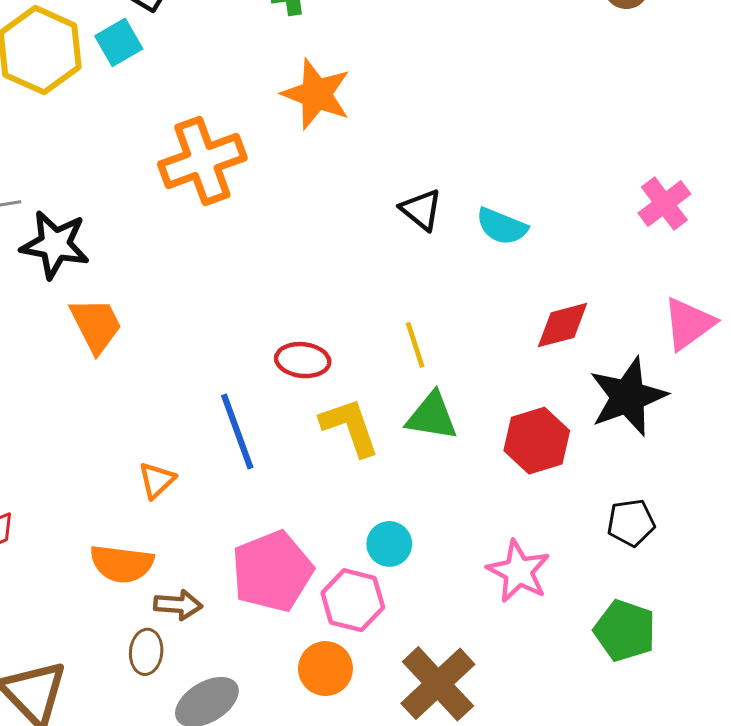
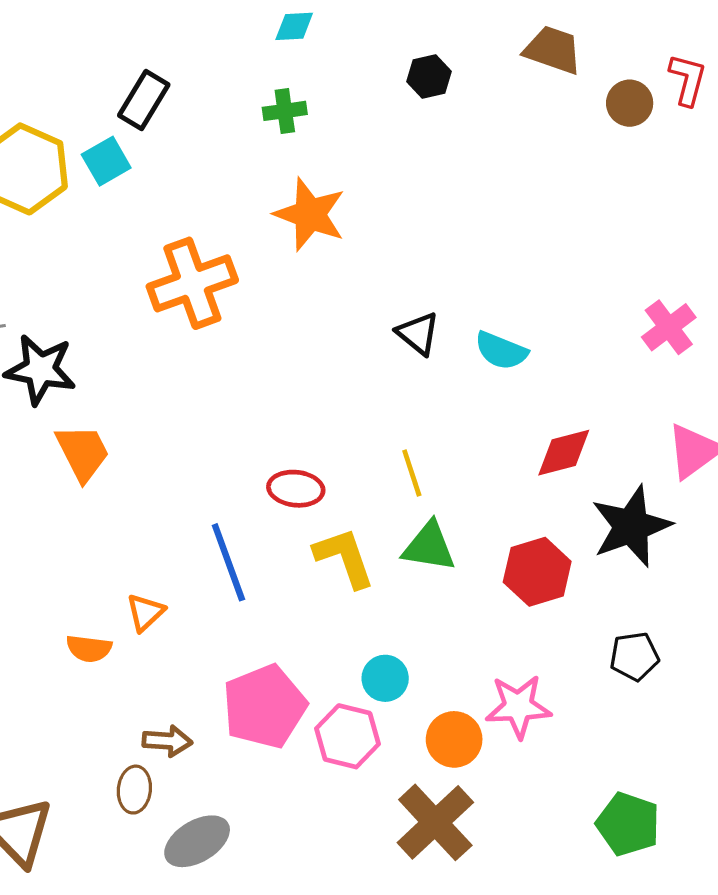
orange semicircle: (122, 564) -> (89, 649), moved, size x0.7
pink star: (518, 571) -> (518, 706), turned -30
green pentagon: (625, 631) -> (628, 824), moved
orange circle: (325, 669) -> (454, 739), moved

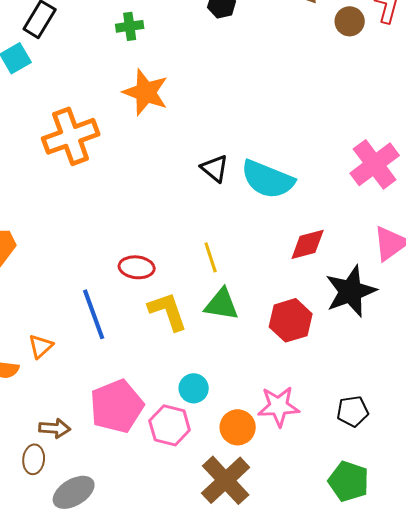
pink cross: (669, 327) -> (375, 164), size x1.4
cyan semicircle: (501, 351) -> (268, 179), size x1.6
black pentagon: (634, 656) -> (353, 411), moved

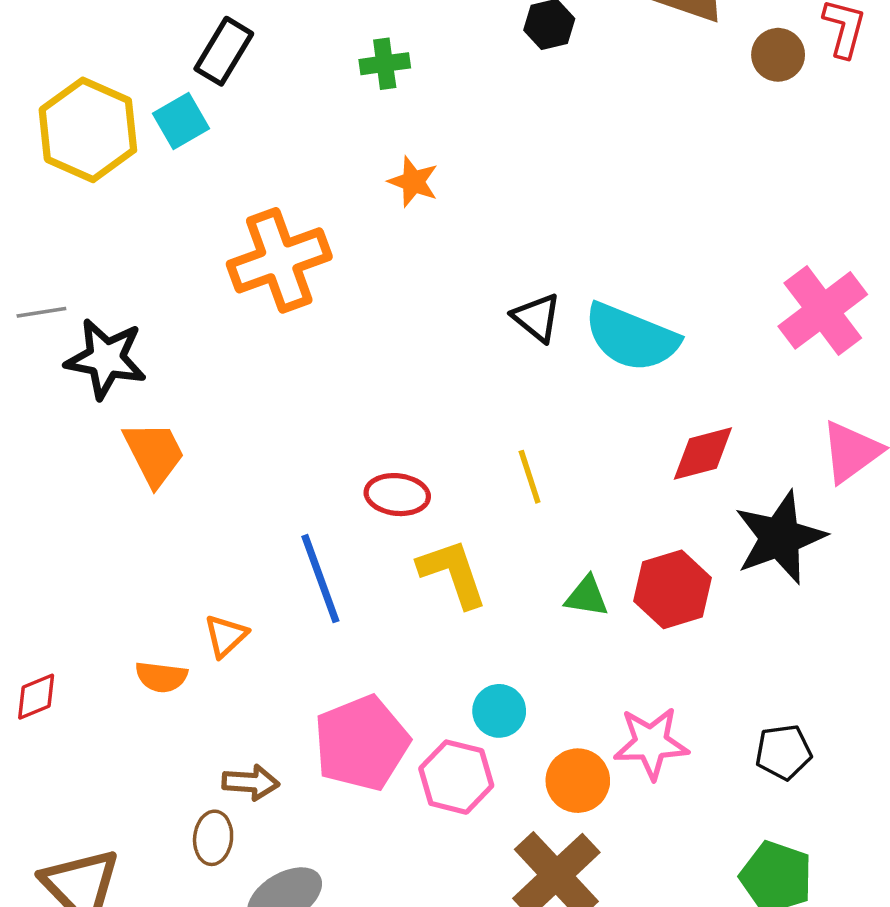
orange star: (146, 92) -> (413, 182), size x0.6
green triangle: (222, 304) -> (587, 596), moved, size x0.7

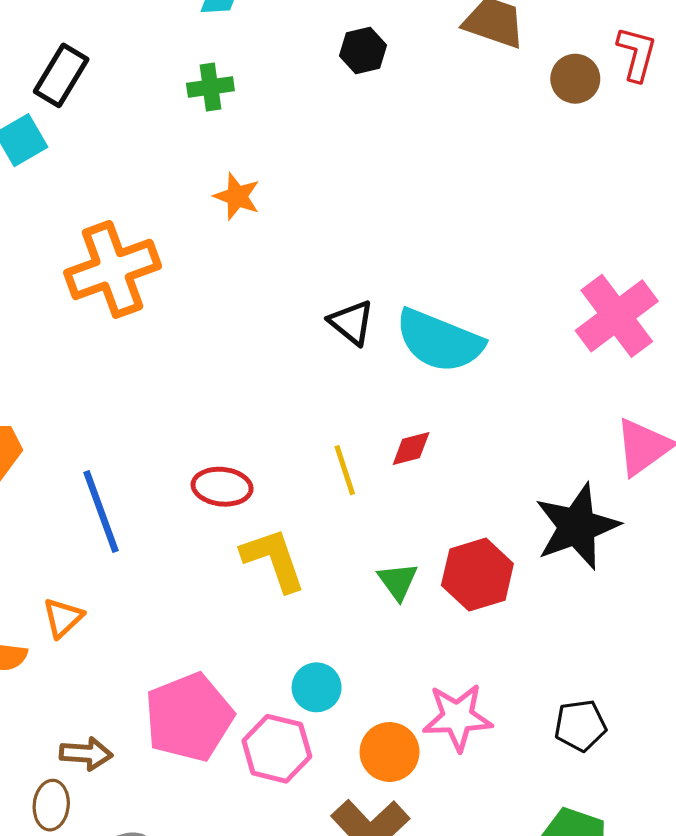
red diamond: (703, 453) -> (411, 449), moved, size x0.7
blue line: (320, 579) -> (101, 512), moved
green triangle: (587, 596) -> (398, 581), turned 45

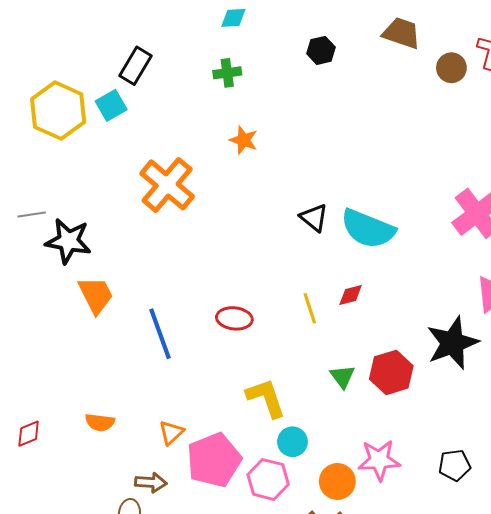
orange cross: (113, 269) -> (167, 185), turned -30
yellow L-shape: (273, 560) -> (266, 398), moved
orange triangle: (63, 618) -> (171, 433), moved

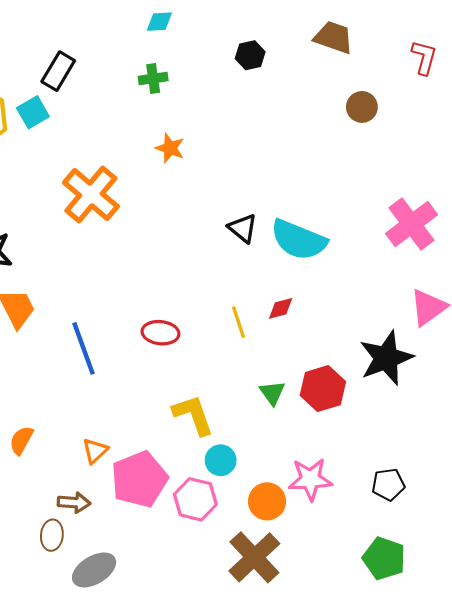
brown circle: (451, 68) -> (362, 107), moved
orange semicircle: (100, 422) -> (21, 440), turned 112

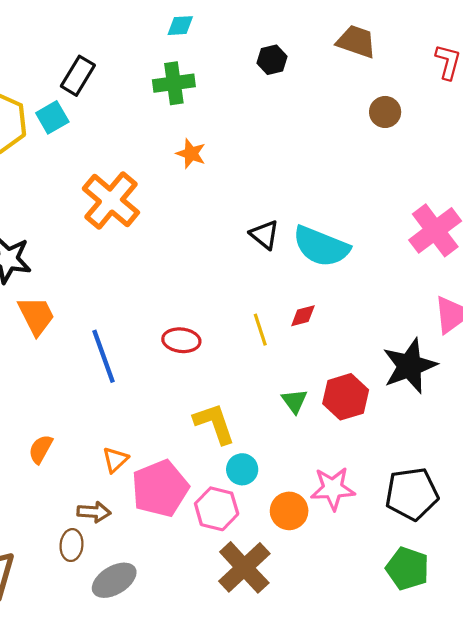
green cross: (153, 79) -> (174, 83), size x1.4
black pentagon: (388, 485) -> (412, 494), size x1.6
brown cross: (254, 557) -> (244, 567), moved

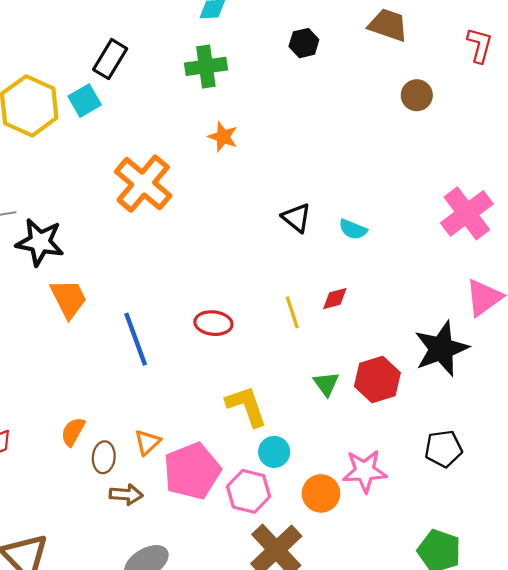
cyan semicircle: (321, 246) -> (353, 229), size x0.5
black pentagon: (412, 494) -> (443, 449), moved, size x0.7
brown ellipse: (71, 545) -> (104, 457), moved

